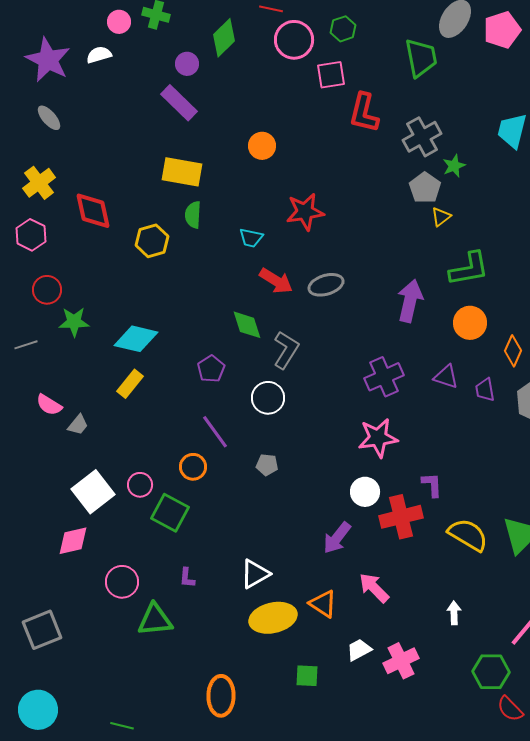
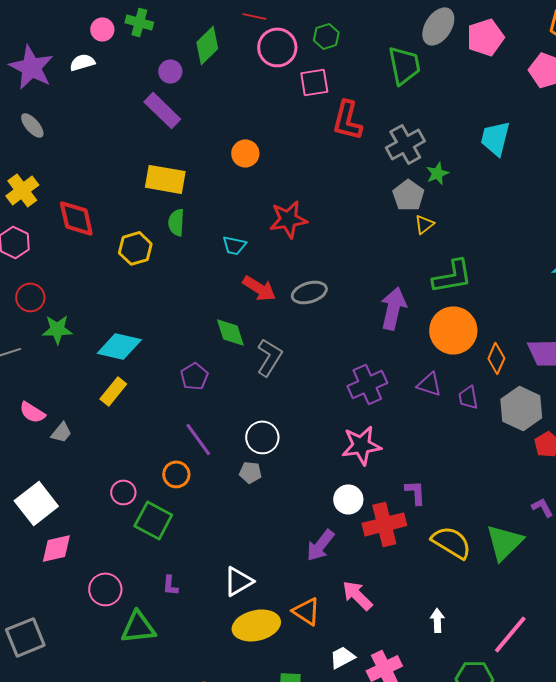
orange circle: (470, 323) -> (453, 330), size x1.4
white circle: (268, 398) -> (262, 437), moved
white square: (93, 492) -> (36, 503), moved

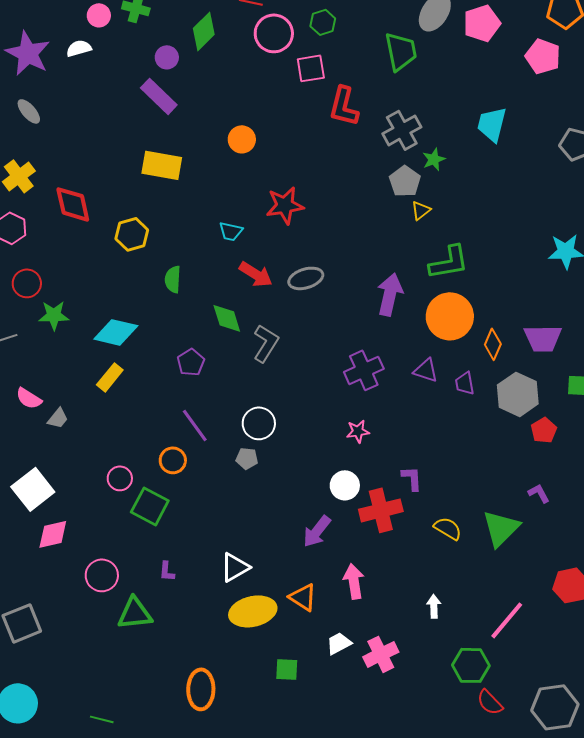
green semicircle: (176, 222) -> (173, 279), moved
pink star: (361, 445) -> (358, 431), size x0.6
yellow semicircle: (451, 542) -> (448, 528), size x0.7
pink arrow: (357, 595) -> (354, 581), turned 36

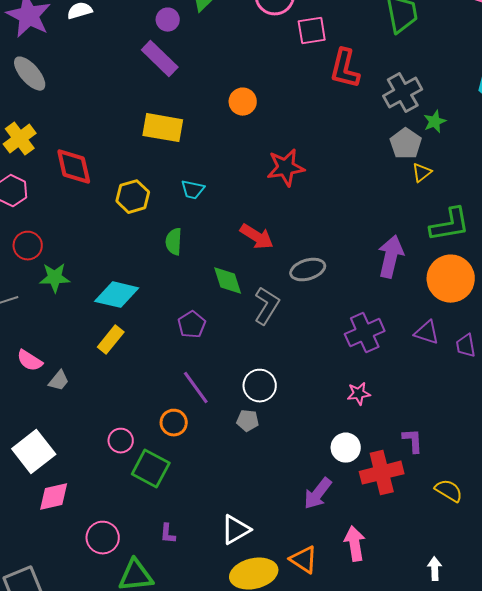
gray ellipse: (29, 111) -> (30, 74), size x1.4
cyan trapezoid: (231, 231) -> (193, 190), moved
gray ellipse: (306, 278) -> (308, 270), moved

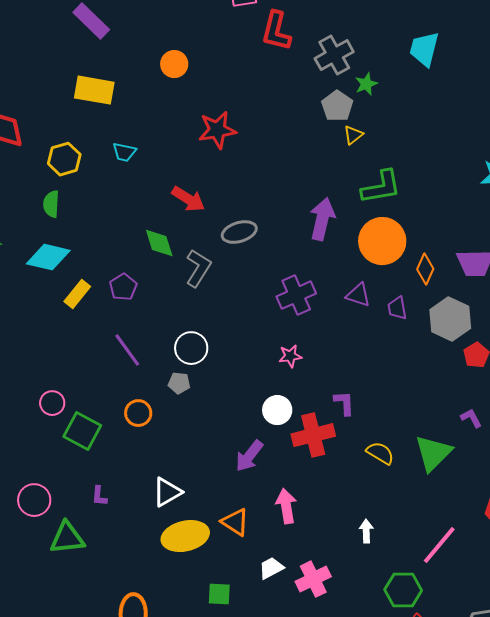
green semicircle: (174, 242) -> (51, 204), moved
yellow rectangle: (111, 340) -> (77, 294), moved
orange circle: (174, 423) -> (138, 413), moved

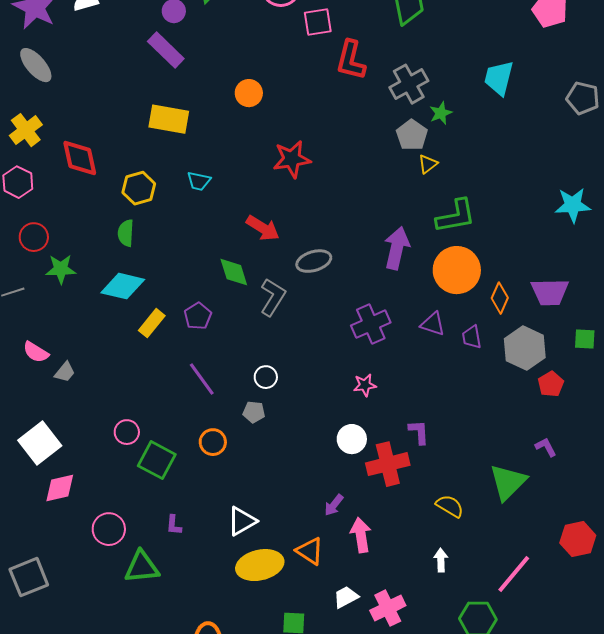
white circle: (191, 348) -> (266, 377), size x0.7
yellow semicircle: (380, 453) -> (450, 506), moved
purple arrow: (249, 456) -> (334, 505), moved, size x0.7

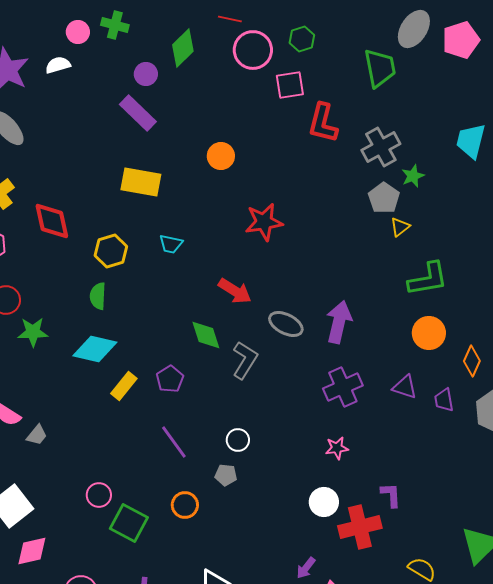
purple arrow: (397, 248) -> (339, 322), moved
gray ellipse: (314, 261) -> (286, 324), turned 44
orange circle: (457, 270) -> (429, 333), size x0.7

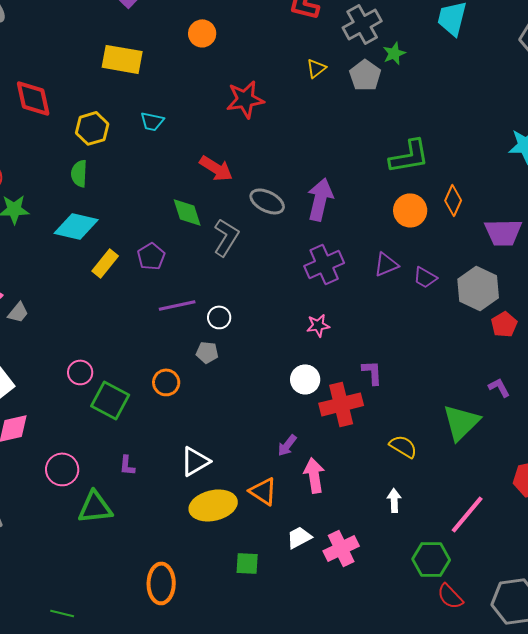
yellow triangle: (400, 227) -> (316, 68), moved
orange diamond: (472, 361) -> (453, 200), moved
purple triangle: (405, 387) -> (386, 264), turned -40
purple trapezoid: (444, 400) -> (425, 277), turned -50
purple line: (174, 442) -> (177, 305), moved, turned -66

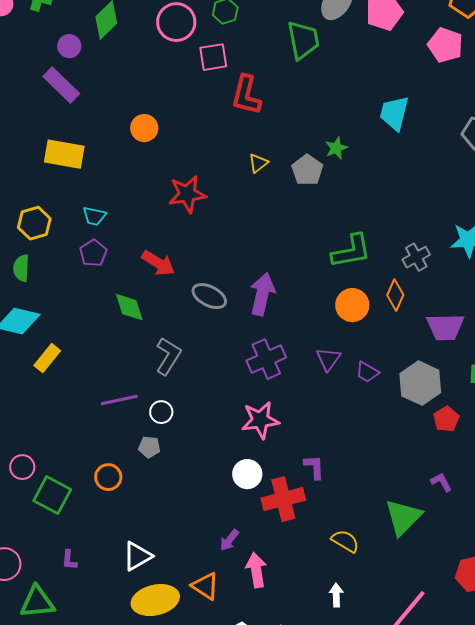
gray cross: (362, 24) -> (416, 257), moved, size x0.7
gray L-shape: (226, 237) -> (168, 356), moved
purple pentagon: (151, 256) -> (93, 253), moved
purple triangle: (386, 264) -> (328, 359), turned -32
pink star: (318, 325) -> (260, 420), size x1.6

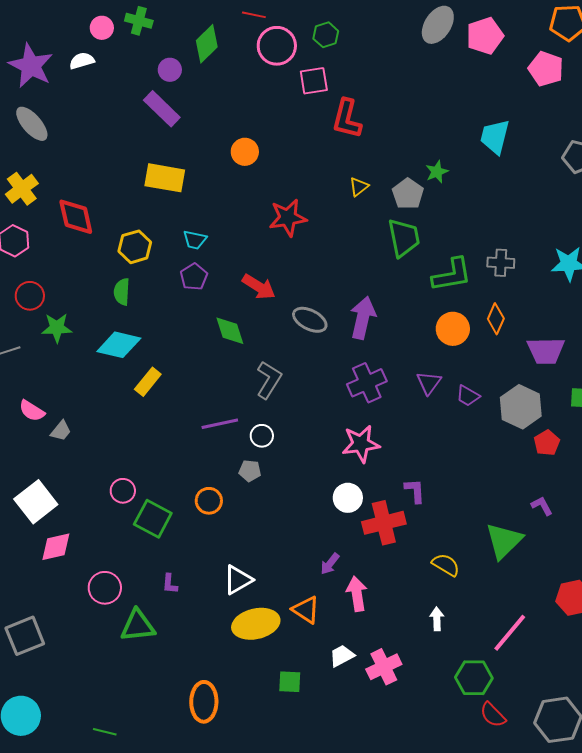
green trapezoid: (303, 40) -> (404, 238), moved
gray cross: (416, 257) -> (501, 263), moved, turned 32

